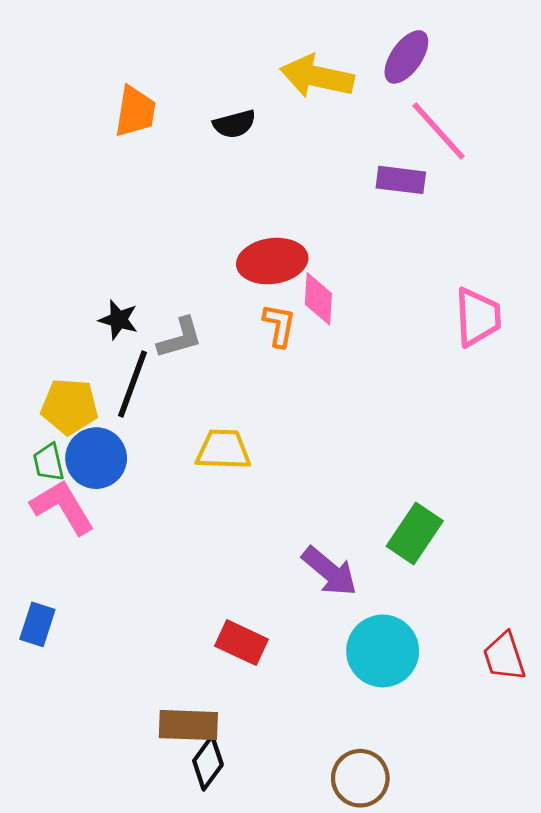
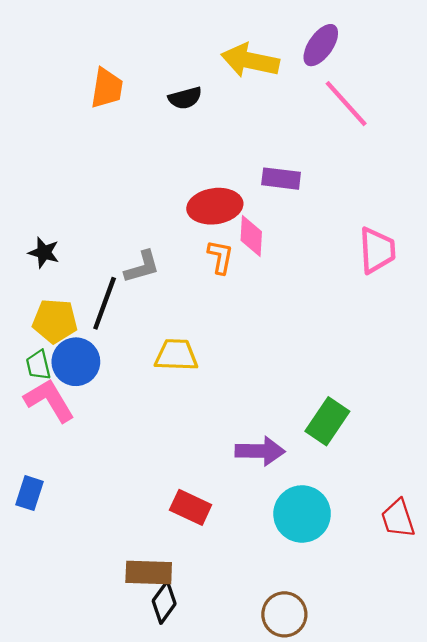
purple rectangle: (401, 180) -> (281, 179), moved
black star: (118, 320) -> (44, 253), moved
purple arrow: (330, 571) -> (260, 451), turned -39

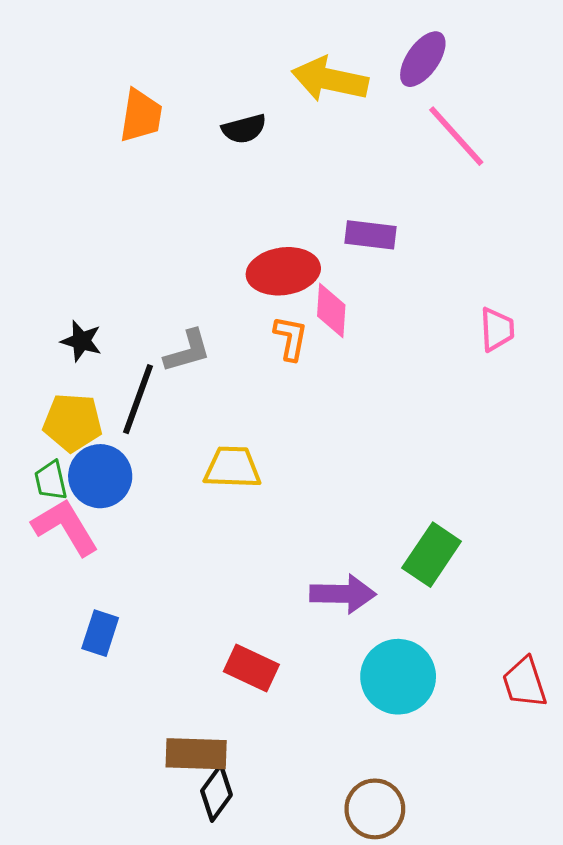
pink trapezoid: (377, 250) -> (497, 329), size x0.7
black star: (44, 253) -> (81, 341), moved
blue rectangle: (30, 493) -> (100, 633), moved

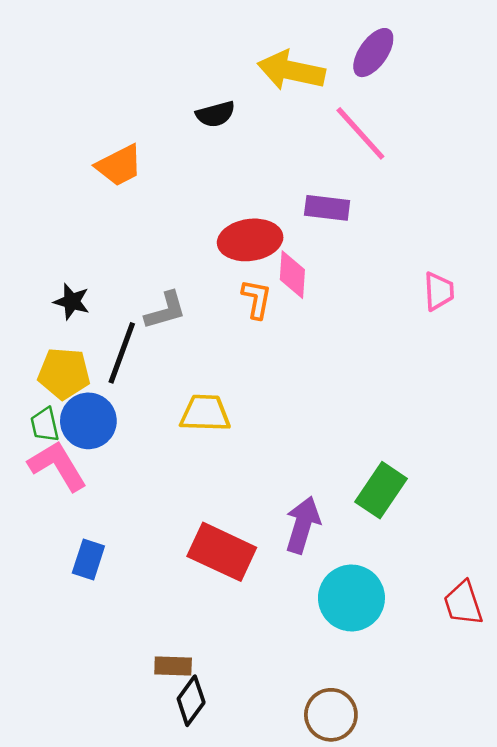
orange trapezoid: (141, 116) -> (119, 165), moved, turned 54
pink line: (456, 136) -> (360, 133), moved
purple arrow: (343, 594) -> (303, 525), turned -74
red rectangle: (251, 668) -> (222, 552), moved, size x1.4
brown rectangle: (196, 754) -> (173, 666), size x0.7

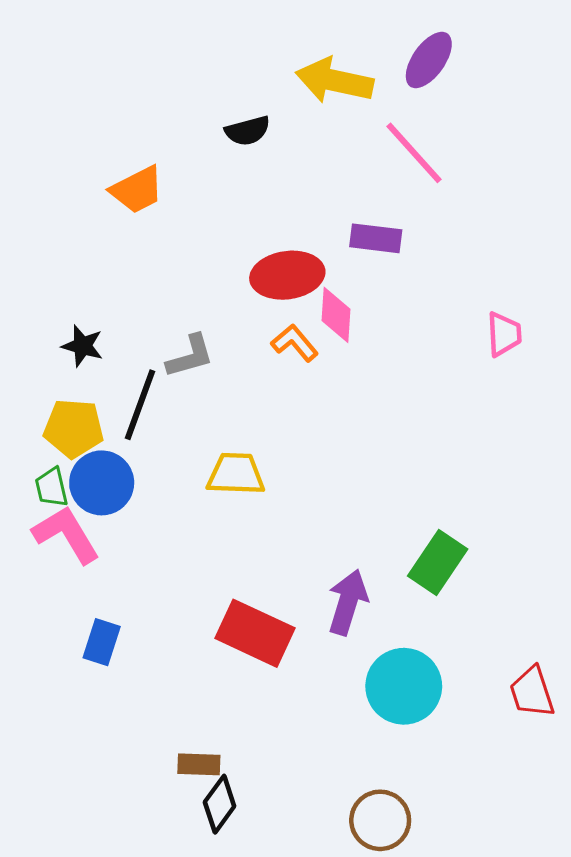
orange L-shape: (257, 299) -> (295, 343), turned -51

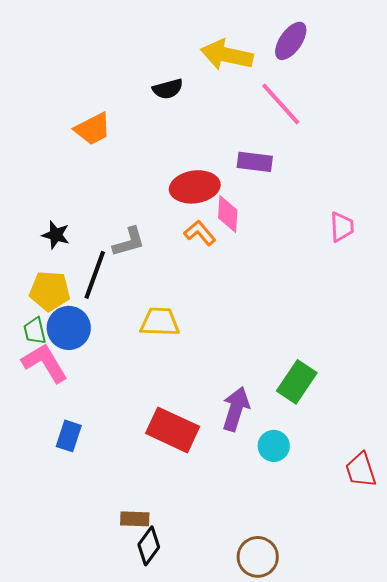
cyan circle: (404, 686) -> (274, 446), moved, size x0.6

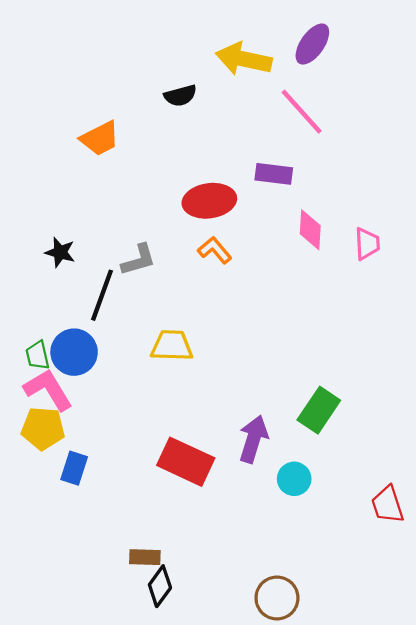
pink diamond: (228, 214) -> (310, 230), moved
yellow pentagon: (50, 291) -> (43, 428), moved

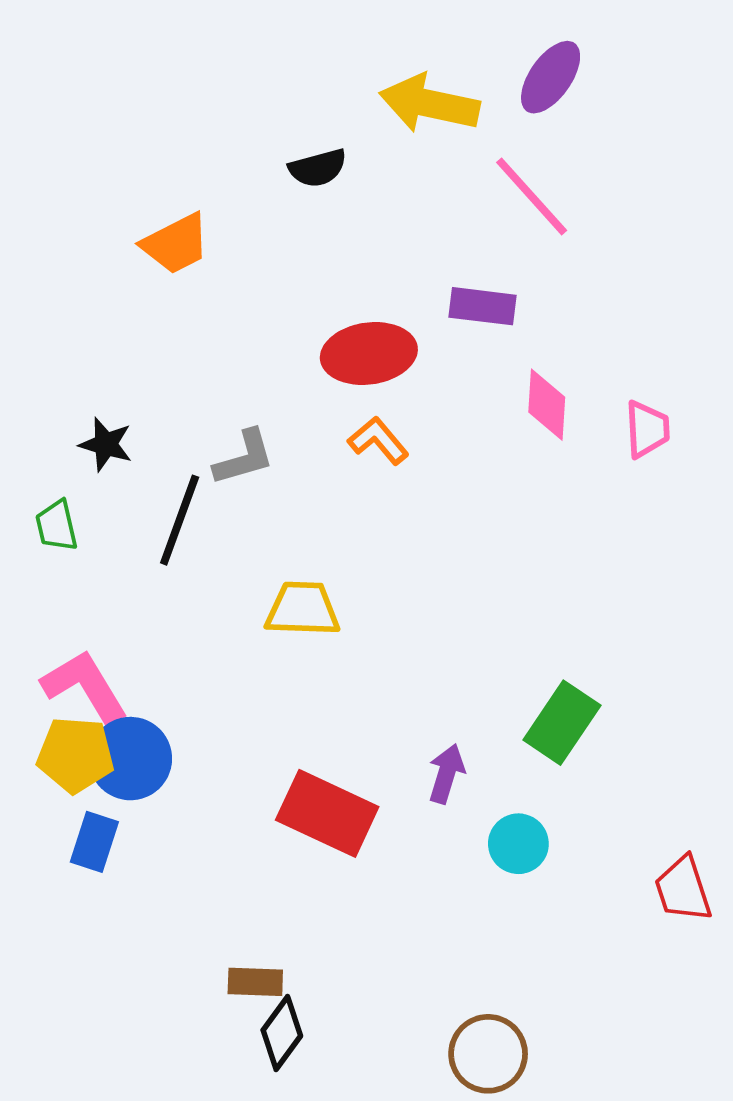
blue circle: (74, 352) -> (130, 759), moved
green trapezoid: (38, 355) -> (57, 526), moved
purple arrow: (253, 439) -> (446, 774), size x0.7
blue rectangle: (74, 468) -> (94, 842), moved

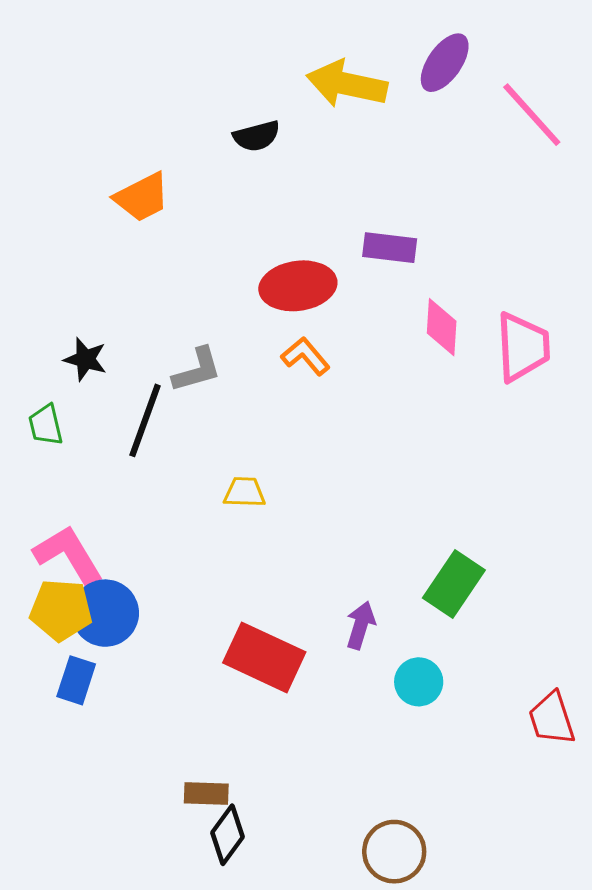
pink line: (532, 196) -> (532, 115), moved
pink trapezoid: (647, 429) -> (523, 347), size x1.5
yellow trapezoid: (303, 609) -> (244, 492), size x0.7

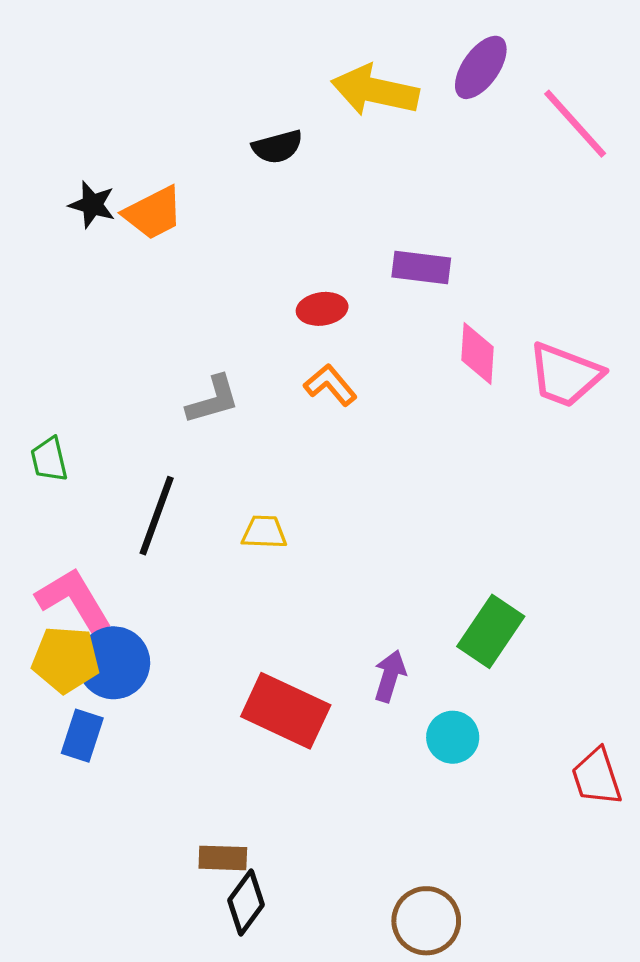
red ellipse: (298, 286) -> (322, 309), size x0.6
pink trapezoid: (523, 347) -> (565, 375), turned 114
black star: (85, 359) -> (92, 205), moved
black line: (145, 420) -> (157, 516), moved

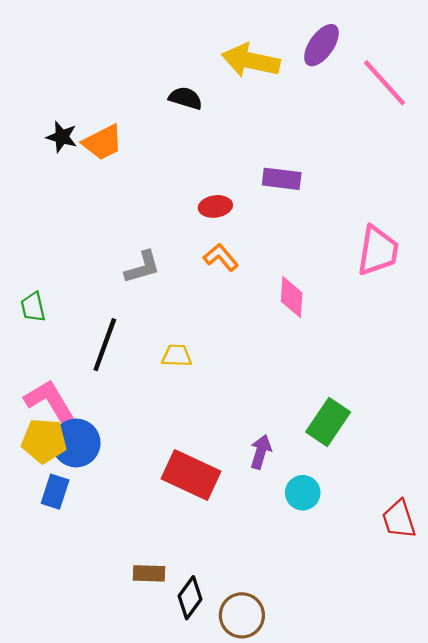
black semicircle: (277, 147) -> (186, 98), turned -148
pink diamond: (478, 354) -> (292, 297), moved
pink trapezoid: (565, 375) -> (378, 251), turned -102
black diamond: (246, 903) -> (190, 598), moved
brown circle: (426, 921) -> (242, 615), moved

